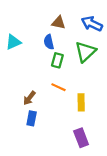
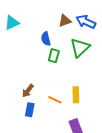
brown triangle: (58, 23) -> (65, 21), moved, turned -32
cyan triangle: (13, 42) -> (12, 23), moved
orange line: (58, 87) -> (55, 100), moved

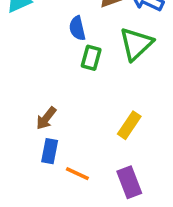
yellow rectangle: (76, 95) -> (129, 125), turned 35
orange line: (55, 100) -> (77, 174), moved

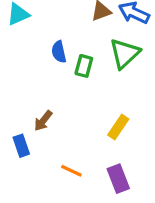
blue semicircle: (77, 28) -> (59, 52), moved
blue rectangle: (50, 151) -> (21, 146), moved, turned -30

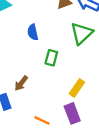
green rectangle: (84, 66) -> (51, 58), moved
purple rectangle: (118, 179) -> (72, 113), moved

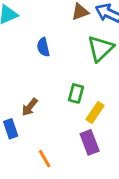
green rectangle: (51, 58) -> (76, 93), moved
orange line: (42, 120) -> (45, 159), moved, turned 35

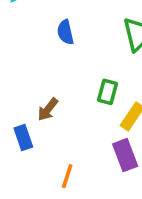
orange line: (45, 159) -> (67, 176), turned 48

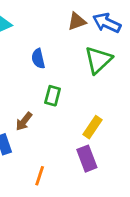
green rectangle: (108, 92) -> (53, 96), moved

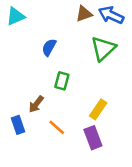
blue semicircle: (38, 59) -> (49, 47), turned 42
orange line: (40, 176) -> (57, 127), moved, turned -66

